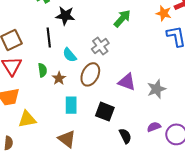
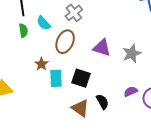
green semicircle: (42, 70) -> (23, 30), moved
brown star: (59, 78) -> (41, 64), moved
cyan rectangle: (71, 105) -> (56, 78), moved
brown triangle: (67, 139) -> (80, 108), moved

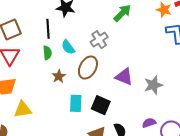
brown star: (41, 64) -> (59, 76), moved

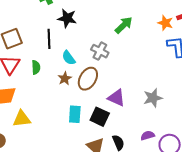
gray cross: (99, 40) -> (100, 51), turned -30
green semicircle: (47, 53) -> (36, 67), moved
brown star: (59, 76) -> (65, 78), moved
purple triangle: (124, 77) -> (117, 98), moved

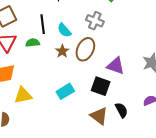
black line: (49, 39) -> (43, 24), moved
green semicircle: (36, 67) -> (33, 43), turned -88
cyan rectangle: (75, 114) -> (65, 91), moved, turned 60

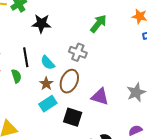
green semicircle: (33, 43) -> (16, 76), turned 80
black square: (101, 86) -> (73, 117), moved
cyan rectangle: (65, 91) -> (48, 104), moved

